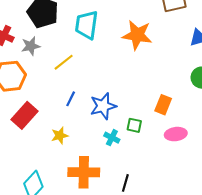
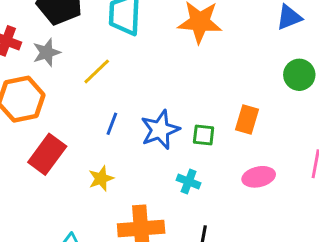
green square: (134, 125) -> (204, 135), moved
pink ellipse: (176, 134) -> (259, 177), moved
cyan cross: (112, 138) -> (189, 182), moved

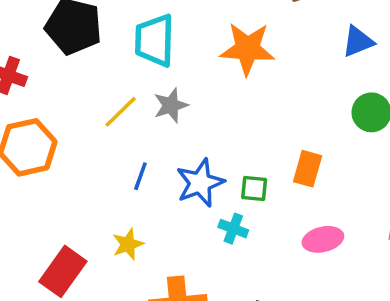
gray star: (47, 52) -> (171, 105), moved
red rectangle: (47, 154) -> (63, 271), moved
cyan cross: (189, 182) -> (233, 229), moved

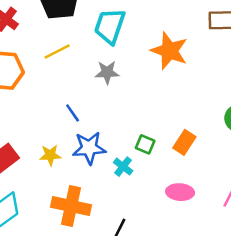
yellow line: (121, 112) -> (57, 52), moved
blue line: (140, 176) -> (73, 113), turned -72
blue star: (200, 183) -> (89, 148), moved

